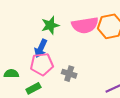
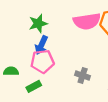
green star: (50, 25) -> (38, 23), moved
gray cross: (69, 74) -> (83, 75), moved

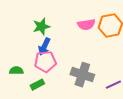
pink semicircle: (87, 21) -> (86, 25), size x0.7
gray cross: (83, 75) -> (82, 75), size x1.6

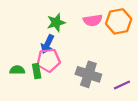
green star: (41, 27) -> (56, 22), moved
green rectangle: (37, 85) -> (37, 71), moved, turned -72

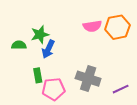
green star: (56, 22) -> (40, 35), moved
pink pentagon: (48, 60) -> (53, 89), moved
green semicircle: (17, 70) -> (19, 45), moved

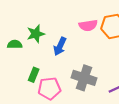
blue arrow: (48, 49) -> (60, 46), moved
green rectangle: (38, 75) -> (34, 75), turned 32

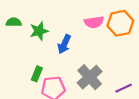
green semicircle: (15, 44) -> (14, 22), moved
gray cross: (84, 78) -> (90, 77), turned 30

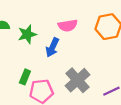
pink semicircle: (94, 22) -> (68, 25), moved

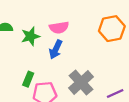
pink semicircle: (68, 25) -> (59, 27), moved

